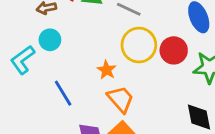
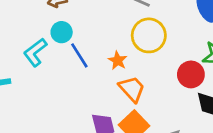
red circle: (174, 50) -> (191, 74), moved
blue line: (63, 93) -> (79, 55), moved

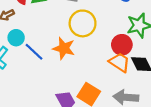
orange star: (118, 61) -> (64, 48), size x1.5
orange trapezoid: (132, 89) -> (120, 62), moved

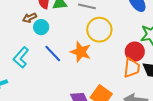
cyan circle: (16, 38) -> (41, 27), moved
orange trapezoid: (120, 62) -> (132, 68), turned 60

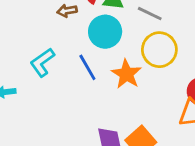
cyan circle: (41, 27) -> (105, 32), moved, size x1.5

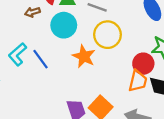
blue line: (87, 67) -> (40, 59), moved

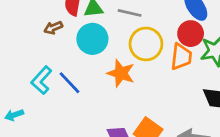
red circle: (143, 64) -> (191, 34), moved
orange trapezoid: (138, 81) -> (181, 57), moved

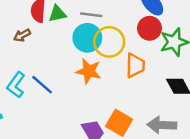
cyan circle: (92, 39) -> (87, 38), moved
orange trapezoid: (181, 57) -> (135, 65), moved

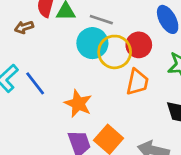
red circle: (150, 28) -> (139, 45), moved
orange star: (89, 71) -> (78, 104), moved

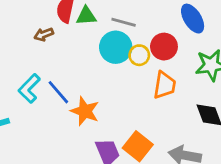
yellow circle: (115, 52) -> (139, 55), size x0.6
orange star: (78, 104) -> (85, 111), moved

